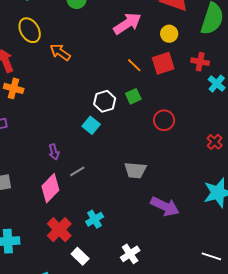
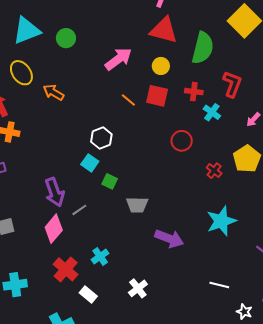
red square: (163, 63) -> (157, 96), turned 35
green square: (133, 96) -> (110, 181), moved, turned -35
red circle: (164, 120) -> (182, 141), moved
purple arrow: (54, 152) -> (55, 192), size x1.8

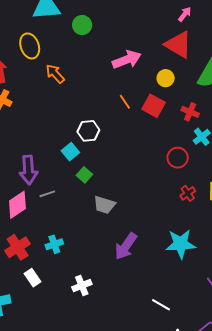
red circle: (182, 141) -> (178, 158), moved
purple arrow: (169, 239) -> (126, 246), turned 88

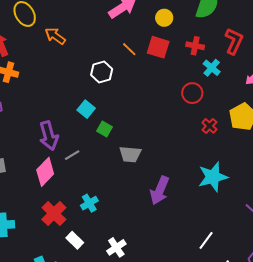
white hexagon: (88, 131) -> (102, 72), moved
white cross: (82, 286) -> (116, 247), moved
white line: (161, 305) -> (206, 240), turned -72

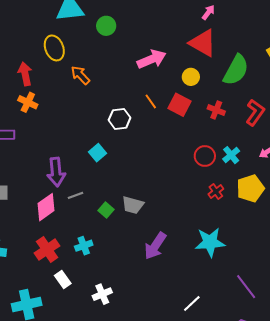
cyan cross: (212, 68) -> (231, 155), moved
green square: (104, 129) -> (106, 210), moved

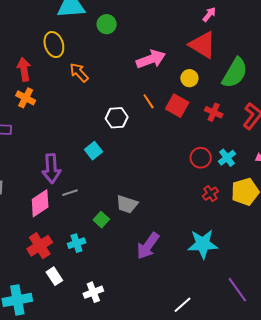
green square: (106, 210) -> (101, 220), moved

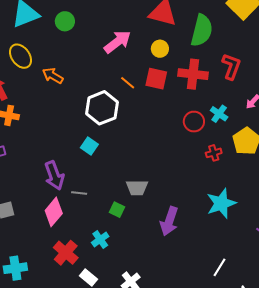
red cross: (214, 112) -> (193, 74), size x1.6
white hexagon: (117, 118) -> (102, 108), size x1.5
gray line: (70, 193) -> (79, 193), turned 42
red cross: (210, 194) -> (214, 153), turned 35

